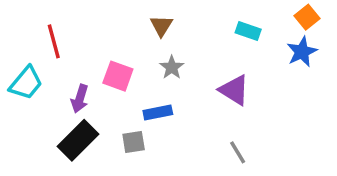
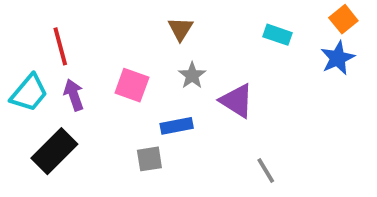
purple triangle: (234, 90) -> (237, 101), moved
purple arrow: (80, 99) -> (74, 95), moved, turned 144
black rectangle: (78, 140) -> (54, 151), moved

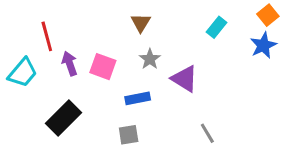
cyan rectangle: (277, 35) -> (216, 27), turned -70
purple arrow: (74, 95) -> (70, 64), moved
black rectangle: (54, 151) -> (64, 118), moved
gray square: (149, 159) -> (129, 135), moved

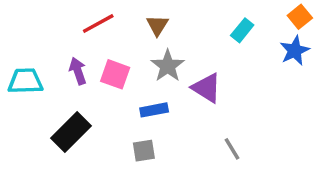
red line: (47, 36) -> (98, 24), moved, turned 76
gray star: (150, 59) -> (168, 66), size x1.4
cyan trapezoid: (23, 73) -> (25, 81), turned -132

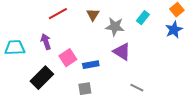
gray star: (168, 66) -> (115, 27), moved, turned -30
pink square: (115, 74) -> (68, 58), moved, turned 36
gray line: (232, 149) -> (137, 88), turned -32

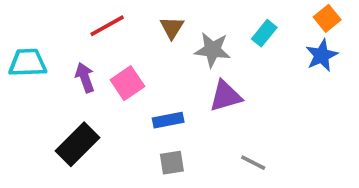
cyan trapezoid: (15, 48) -> (28, 63), moved
purple triangle: (122, 52) -> (225, 96), turned -48
pink square: (68, 58) -> (127, 83), moved
gray square: (85, 89) -> (172, 163), moved

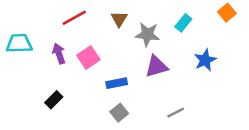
blue star: (322, 55) -> (205, 60), moved
black rectangle: (78, 144) -> (54, 100), size x0.6
gray square: (172, 163) -> (119, 113), turned -30
gray line: (253, 163) -> (176, 113), turned -54

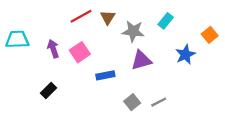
orange square: (227, 13) -> (210, 35), moved
red line: (74, 18) -> (81, 16), moved
gray square: (119, 113) -> (132, 102), moved

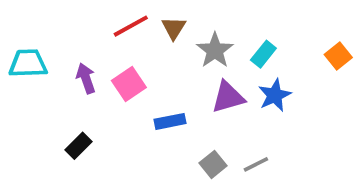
cyan rectangle: (166, 21) -> (263, 54), moved
gray star: (133, 31) -> (215, 50), turned 30
blue star: (185, 55) -> (275, 95), moved

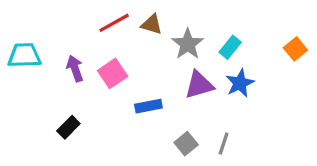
brown triangle: (174, 28) -> (152, 24), turned -45
gray line: (256, 164) -> (224, 144), turned -45

